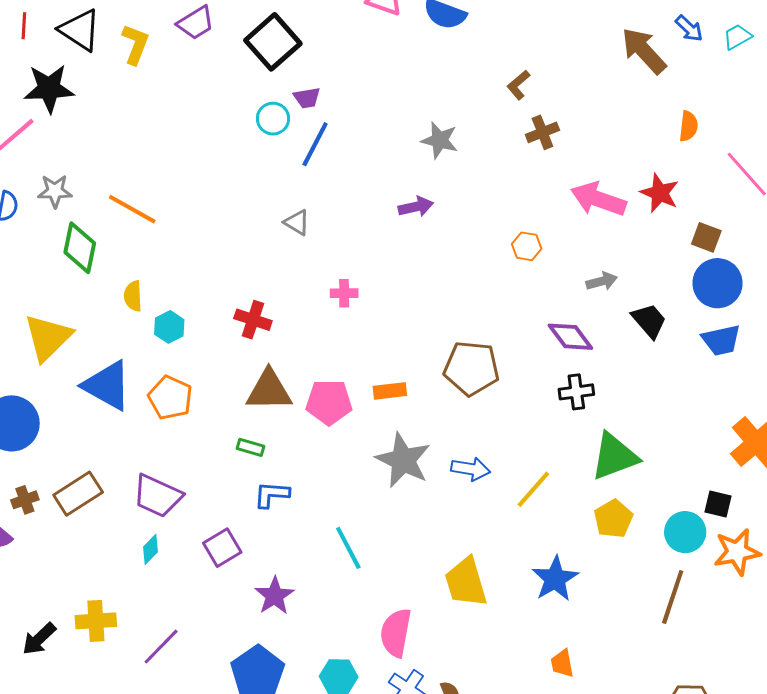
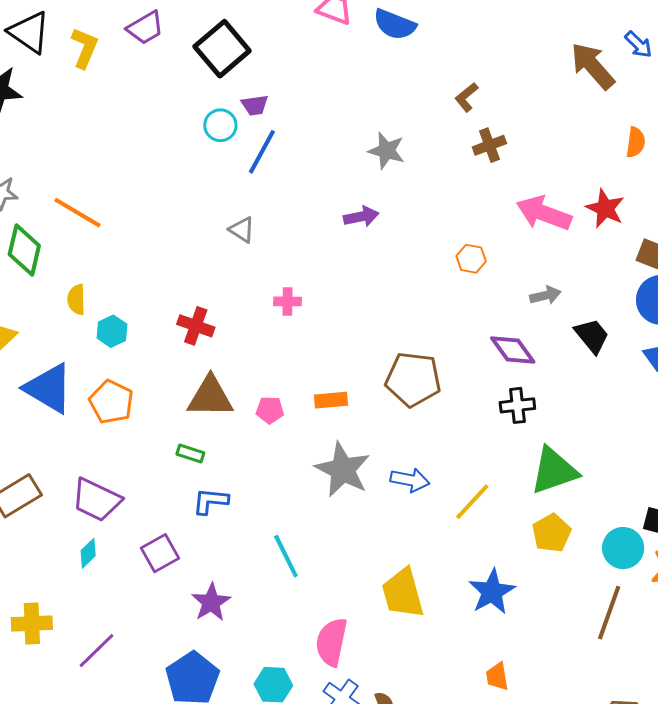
pink pentagon: (329, 402) -> (270, 410), size x0.6

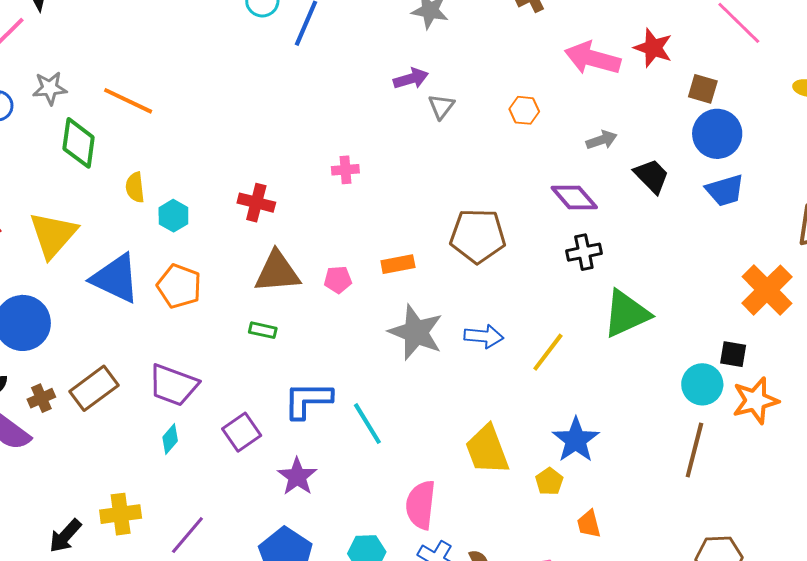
gray triangle: (242, 230) -> (441, 106), moved, turned 40
blue L-shape: (210, 501) -> (308, 400), moved, size x1.4
yellow pentagon: (552, 533) -> (549, 481), moved, size x0.7

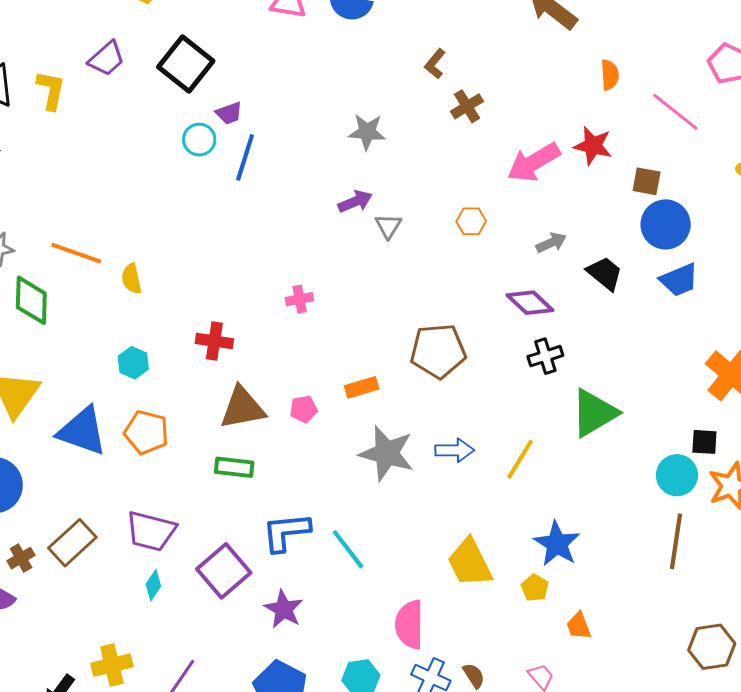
pink arrow: (592, 58) -> (534, 162), turned -40
yellow semicircle: (135, 187) -> (131, 279), moved
green rectangle: (263, 330) -> (234, 467), size x1.4
purple square: (242, 432) -> (224, 571), size x1.4

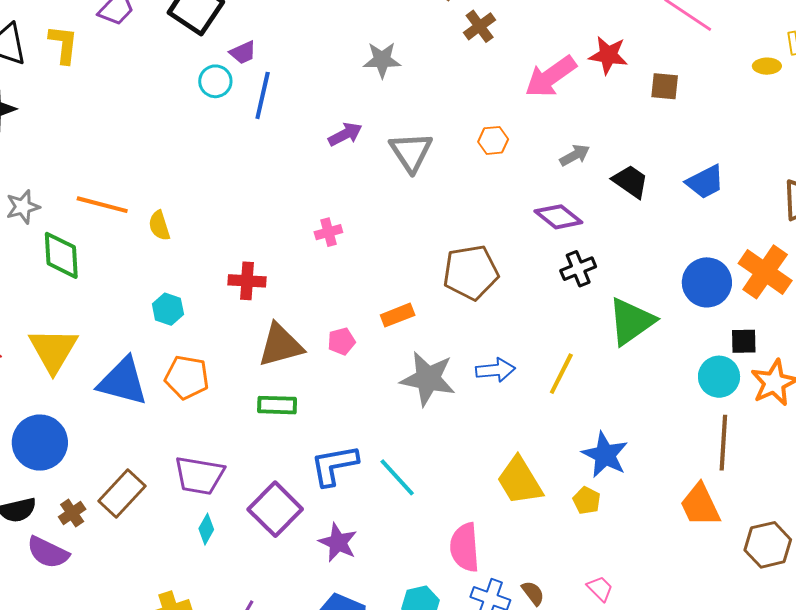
purple arrow: (355, 202) -> (345, 134), moved
blue circle: (666, 224) -> (707, 282), moved
gray triangle: (388, 226) -> (411, 152), size x1.6
orange trapezoid: (579, 626) -> (700, 505), moved, size x1.6

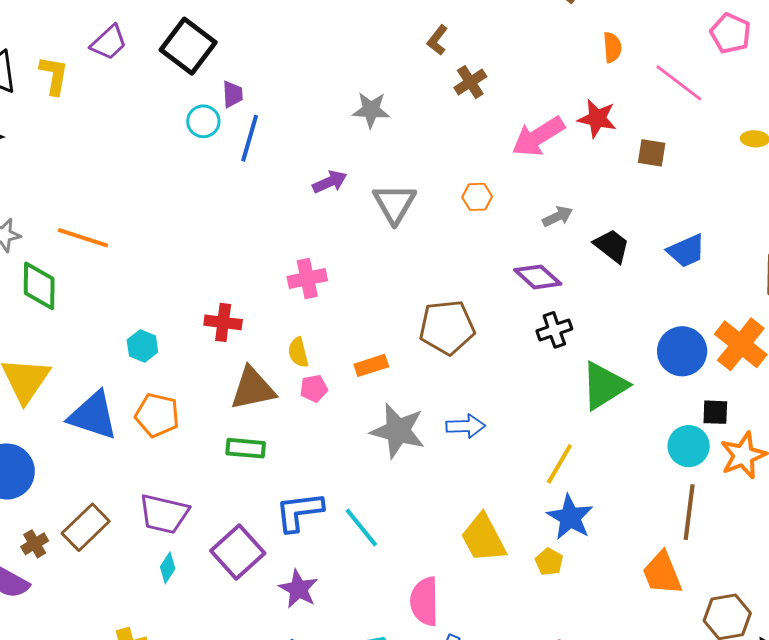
purple trapezoid: (243, 53) -> (233, 94), turned -72
yellow semicircle: (159, 226) -> (298, 352), moved
pink cross: (328, 232) -> (307, 279), size x1.4
yellow line: (561, 374) -> (559, 464), moved

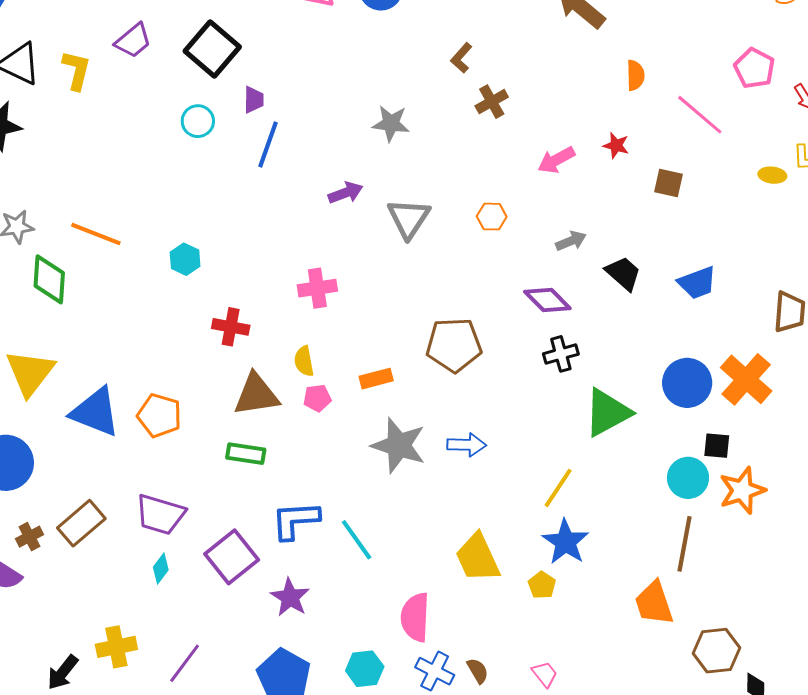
red star: (597, 119) -> (616, 145), size x0.7
cyan circle: (203, 121) -> (198, 121), moved
pink arrow: (538, 137) -> (556, 160), size x0.7
cyan hexagon: (142, 346) -> (185, 259), moved

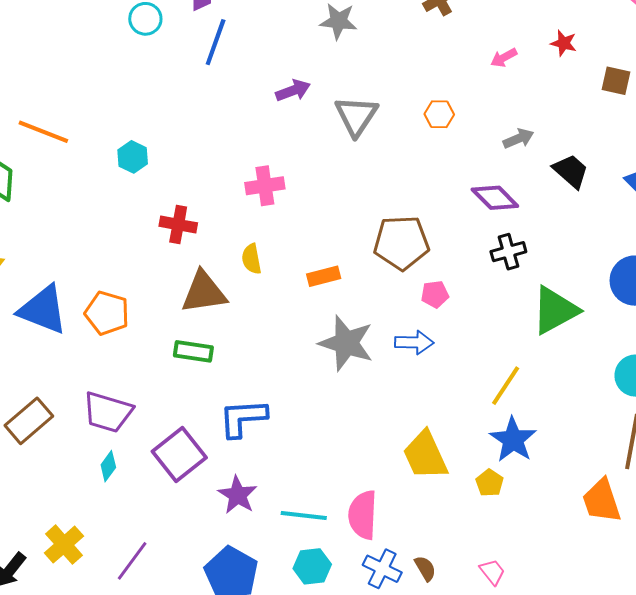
pink arrow: (556, 160) -> (504, 58), size x0.7
pink pentagon: (317, 398) -> (435, 294), moved
cyan line: (357, 540) -> (304, 515), moved, turned -48
yellow cross: (116, 647) -> (64, 545), turned -30

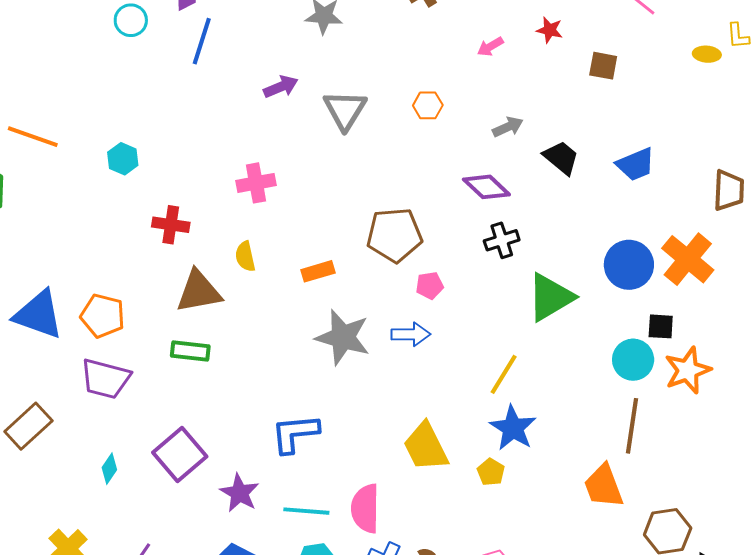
purple trapezoid: (108, 412) -> (105, 379), moved
blue L-shape: (243, 418) -> (295, 433), moved

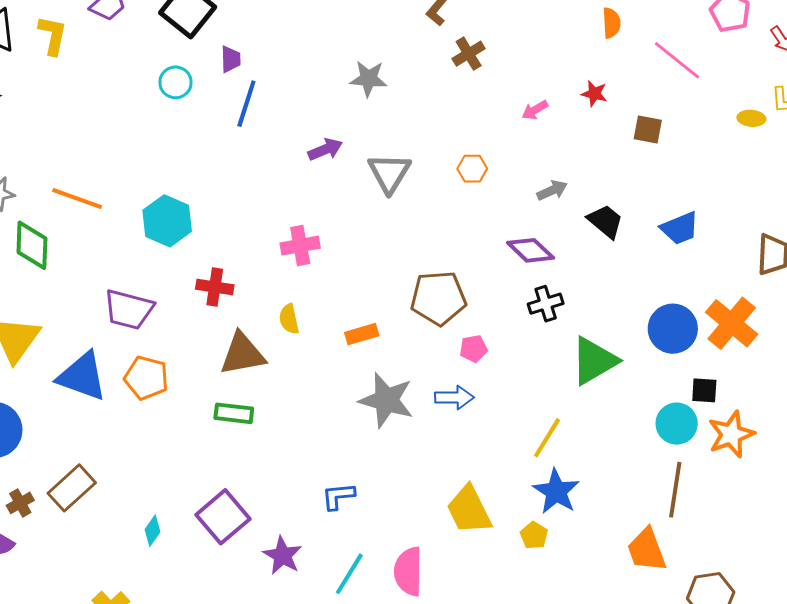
cyan hexagon: (123, 159) -> (167, 221), size x1.6
purple trapezoid: (105, 379) -> (129, 309), moved
blue L-shape: (295, 433) -> (338, 496), size x0.7
cyan line: (306, 511) -> (349, 574), turned -63

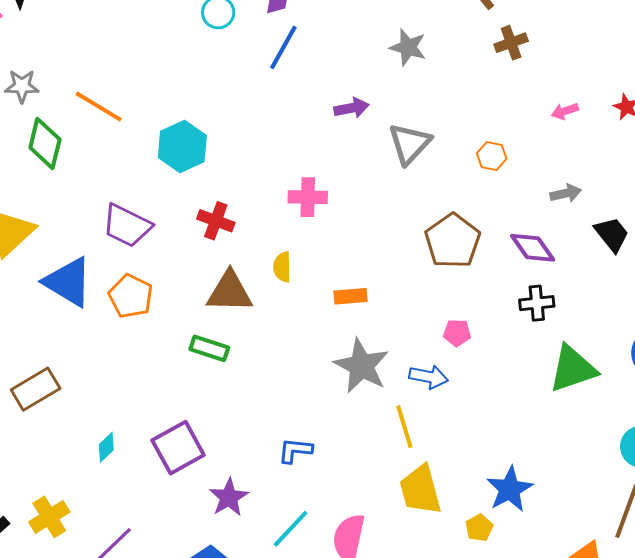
brown pentagon: (438, 298) -> (453, 241), moved, turned 30
yellow line: (547, 438) -> (404, 427), moved, turned -60

